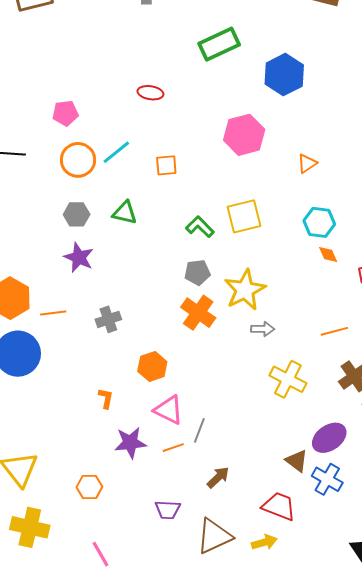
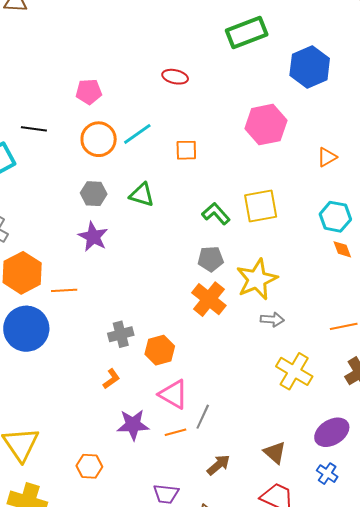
gray cross: (108, 319) -> (121, 334), moved
orange L-shape: (106, 398) -> (111, 379), turned 40
brown triangle: (297, 461) -> (275, 453), moved
blue cross: (327, 479) -> (327, 474), size x0.7

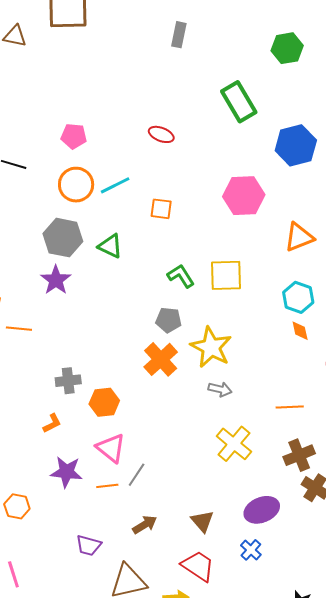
green rectangle: (247, 33) -> (239, 102), turned 72
orange triangle: (327, 157) -> (299, 237), size x1.5
gray hexagon: (94, 194) -> (63, 238), size x1.5
yellow star: (257, 279) -> (211, 347), turned -30

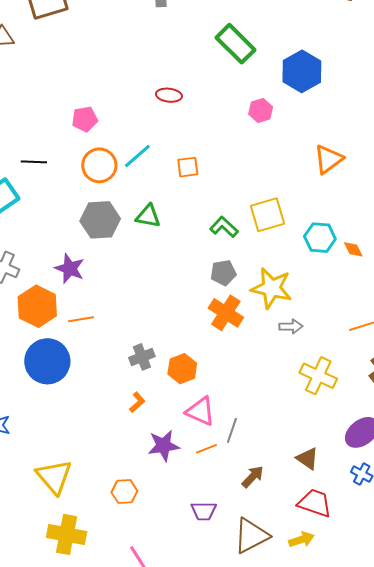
pink hexagon: (244, 196) -> (261, 111), moved, size x0.6
purple star: (56, 280) -> (70, 268), moved
cyan hexagon: (298, 297) -> (320, 238), moved

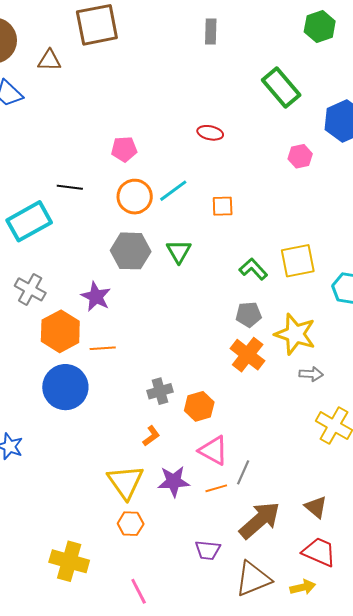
green triangle: (148, 216) -> (179, 251), turned 44
yellow triangle: (54, 477) -> (126, 482), moved
brown arrow: (253, 477) -> (260, 520), size x1.8

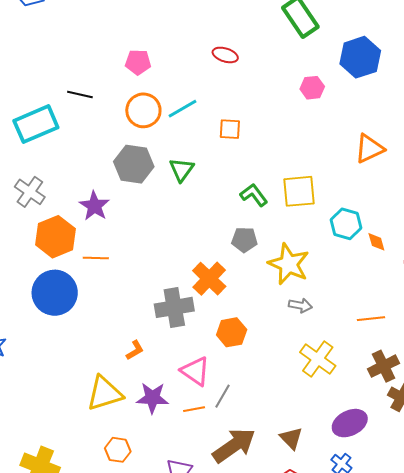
orange cross: (248, 355) -> (209, 279), moved
gray cross: (160, 391) -> (174, 307), moved, size x1.5
orange hexagon: (199, 406) -> (232, 332), moved
yellow triangle: (126, 482) -> (105, 393), turned 42
orange hexagon: (131, 524) -> (118, 450), moved

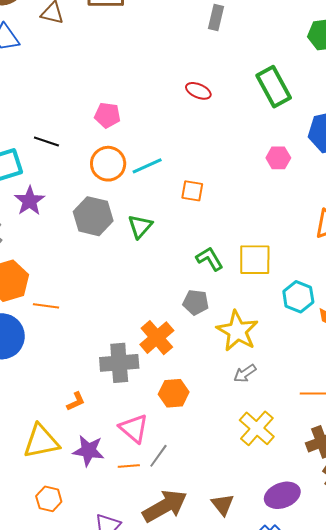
red ellipse: (225, 55) -> (198, 91), moved
purple star: (94, 206) -> (30, 201), moved
gray arrow: (300, 305) -> (245, 373), turned 130

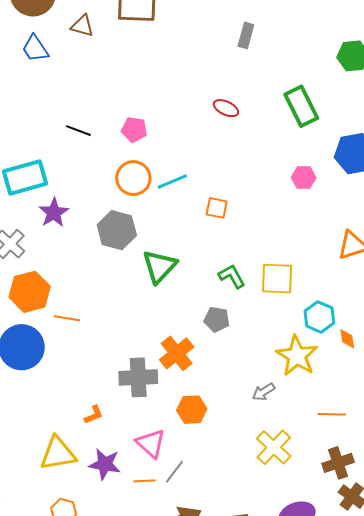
black line: (46, 141) -> (78, 131), moved
green triangle: (140, 226) -> (159, 266), moved, size x1.4
yellow star: (237, 331) -> (297, 356), moved

